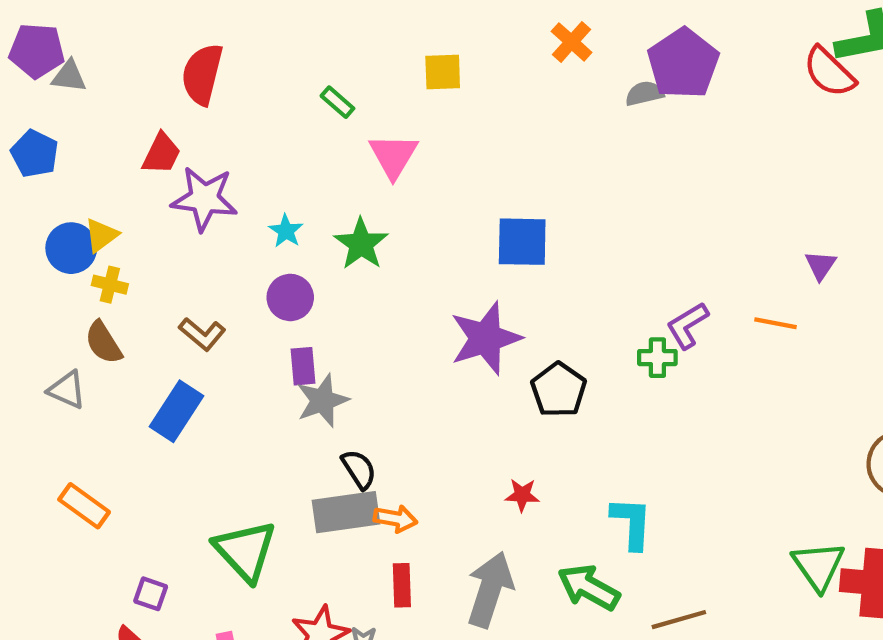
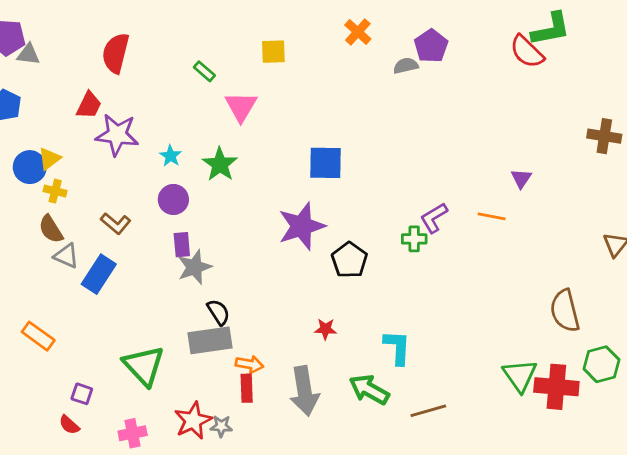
purple pentagon: (683, 63) -> (431, 46), size x0.7
gray triangle: (67, 390) -> (66, 256), moved
orange arrow: (395, 519) -> (249, 364), moved
gray arrow: (490, 589) -> (304, 391), turned 153

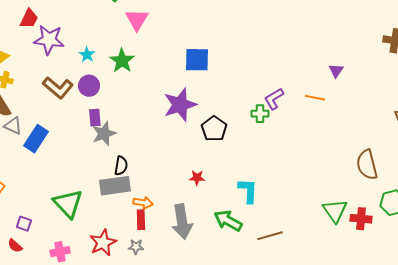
brown L-shape: (116, 223) -> (58, 88), moved, size x1.4
black semicircle: (218, 312) -> (121, 166), turned 42
red cross: (556, 387) -> (361, 219), size x0.7
gray star: (221, 426) -> (136, 247), moved

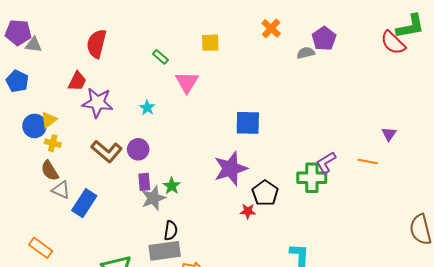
cyan star: (87, 55) -> (147, 108), moved
green star: (122, 61) -> (172, 186), moved, size x0.7
green cross: (260, 114) -> (312, 178), size x1.6
red star: (197, 178) -> (248, 211), moved

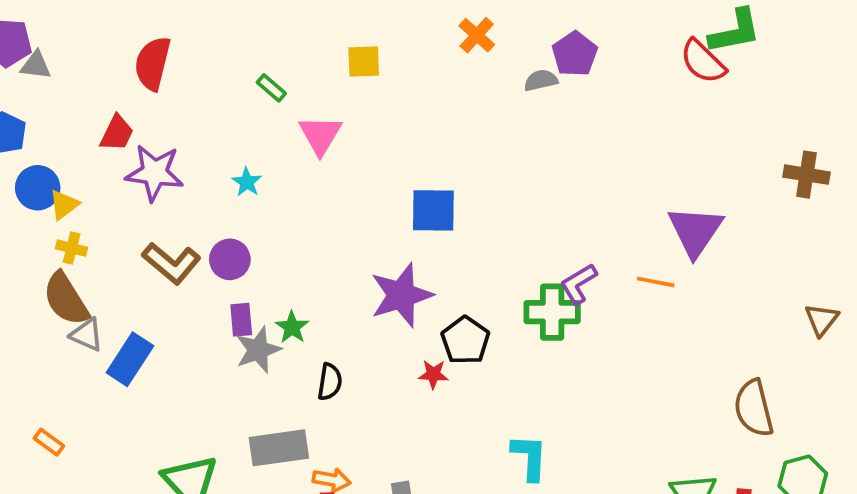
blue circle: (35, 126) -> (38, 188), moved
purple triangle: (389, 134) -> (695, 231), size x2.0
brown semicircle: (50, 171) -> (66, 299), size x1.4
black semicircle: (171, 231) -> (330, 382), moved
orange rectangle: (41, 248) -> (49, 442), size x0.7

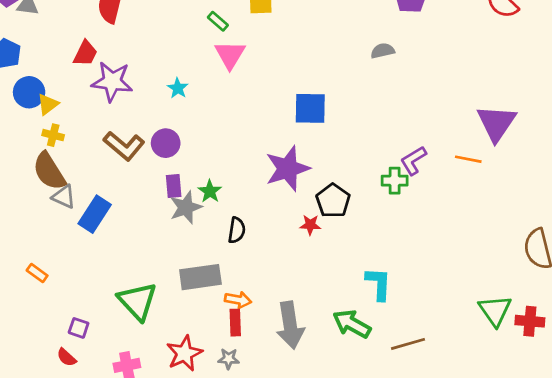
gray semicircle: (541, 80) -> (383, 51), moved
green rectangle: (271, 88) -> (218, 21), moved
green cross: (552, 312) -> (395, 181), size x0.7

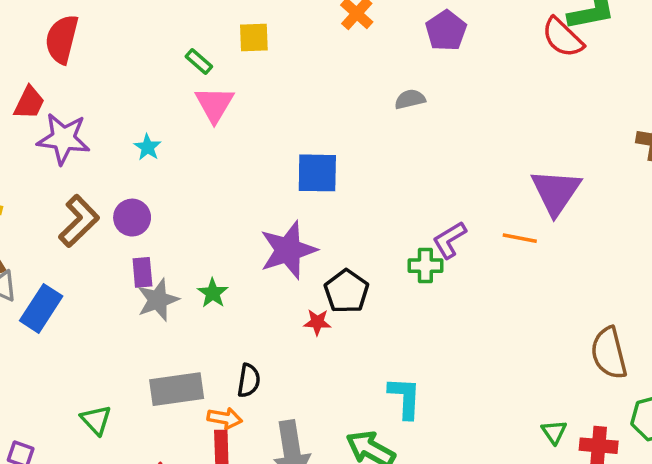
brown L-shape: (124, 146) -> (79, 221), turned -84
green star: (210, 191) -> (213, 293), moved
black semicircle: (237, 230) -> (249, 381), moved
green triangle: (138, 301) -> (96, 420), size x0.6
green triangle: (495, 311) -> (554, 432), size x0.6

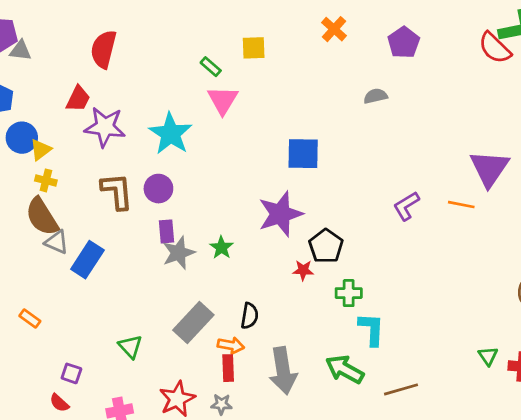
cyan star: (148, 147) -> (171, 134), size x2.0
brown L-shape: (79, 221) -> (117, 191), turned -51
green cross: (425, 266) -> (349, 293), moved
gray rectangle: (177, 389) -> (193, 322), turned -39

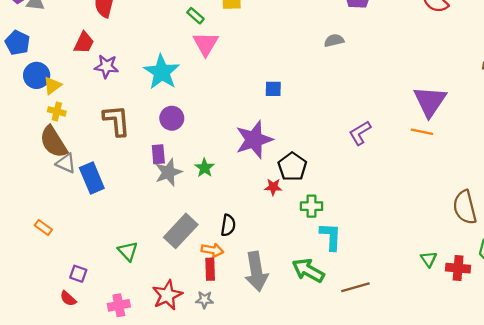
purple star: (105, 127) -> (106, 66), size x0.7
blue square: (303, 154) -> (273, 89), size x0.6
purple circle: (158, 189) -> (172, 118), moved
orange line: (461, 205) -> (422, 132), moved
blue rectangle: (87, 260) -> (92, 178), turned -56

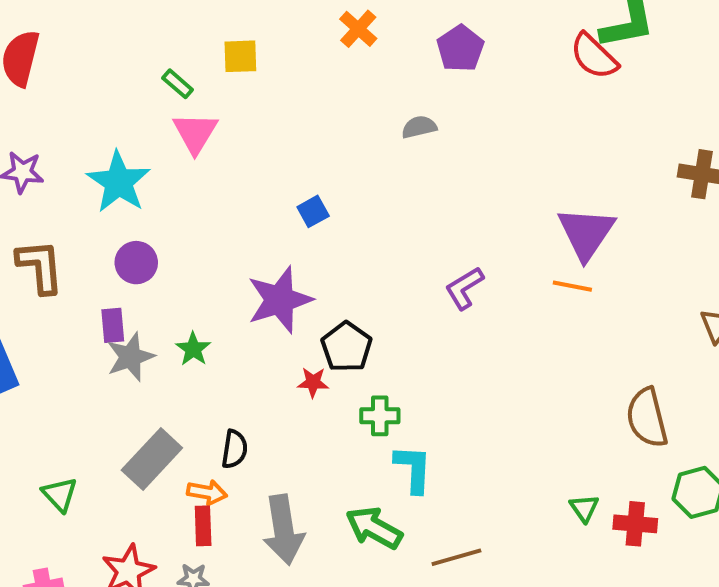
blue square: (273, 89) -> (313, 211), turned -30

